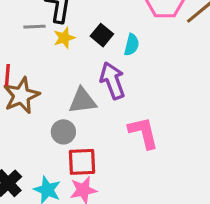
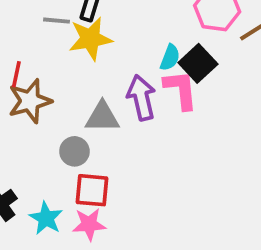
black square: (102, 35) -> (198, 63), moved, size x1.4
yellow star: (64, 38) -> (90, 39), size x1.6
pink L-shape: (143, 133) -> (181, 90), moved

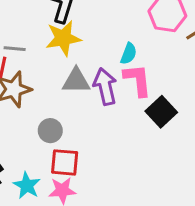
gray line: (56, 21) -> (15, 49), moved
black square: (198, 63) -> (161, 112), moved
gray triangle: (102, 117) -> (76, 81), moved

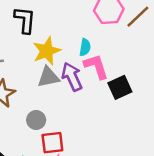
yellow star: (63, 38) -> (47, 51), moved
black square: (161, 112) -> (120, 87), turned 30

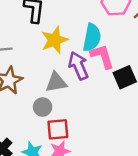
cyan semicircle: (85, 47) -> (92, 37), size x1.6
gray triangle: (48, 77) -> (56, 82), moved

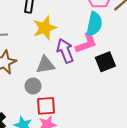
cyan semicircle: (92, 37) -> (94, 24), moved
pink L-shape: (102, 56) -> (86, 43), turned 85

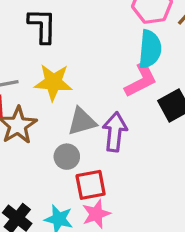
yellow star: (45, 28) -> (53, 82), moved, turned 30
purple arrow: (65, 51) -> (115, 132), moved, turned 35

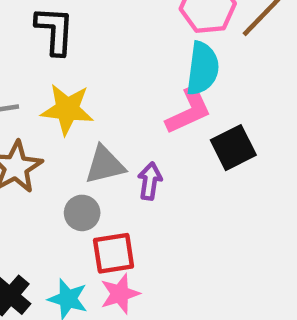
purple arrow: (115, 132) -> (150, 181), size x0.7

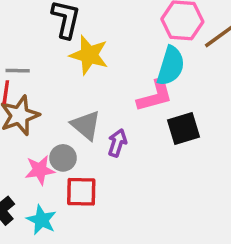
yellow star: (67, 109) -> (89, 55), moved
gray triangle: (105, 165) -> (86, 125), turned 44
pink star: (120, 294) -> (40, 170), moved

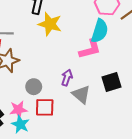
gray triangle: (86, 125) -> (81, 94), moved
black square: (184, 129) -> (112, 82), moved
pink star: (40, 170) -> (18, 110), moved

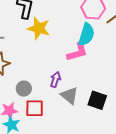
black square: (112, 82) -> (97, 100), moved, turned 36

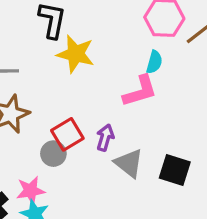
cyan semicircle: (86, 34) -> (154, 62), size x0.6
red square: (35, 108) -> (67, 134), moved, turned -30

